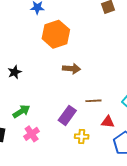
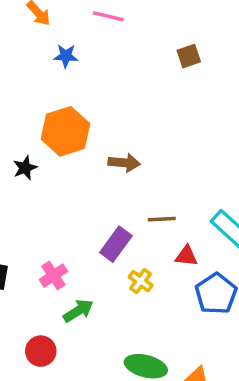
orange hexagon: (56, 34) -> (65, 131), moved
green arrow: (21, 111) -> (78, 311), moved
yellow cross: (82, 137) -> (141, 281), turned 32

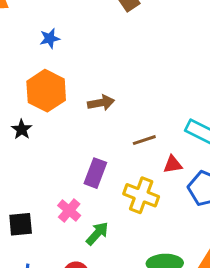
blue star: (66, 56) -> (50, 38), moved
purple rectangle: (116, 244) -> (95, 173), moved
yellow cross: (141, 281) -> (141, 195), size x1.6

